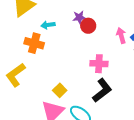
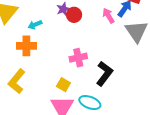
pink cross: (99, 64) -> (78, 58), moved

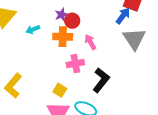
pink arrow: (108, 16) -> (90, 42), moved
orange cross: (26, 46) -> (63, 37), moved

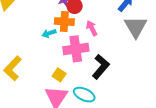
cyan arrow: (33, 29) -> (49, 33), moved
pink cross: (75, 64) -> (76, 49), size x1.4

